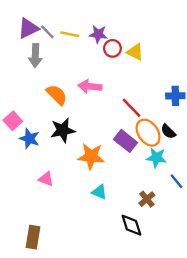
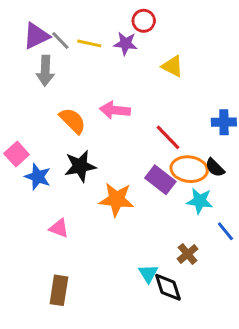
red circle: (112, 48) -> (144, 21), moved
orange ellipse: (148, 133) -> (189, 169), turned -48
cyan triangle: (99, 192) -> (148, 274), moved, turned 35
brown rectangle: (33, 237) -> (59, 290), moved

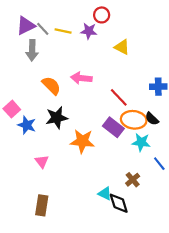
pink triangle: (59, 228) -> (42, 161), turned 32
cyan triangle: (148, 274) -> (105, 194), turned -32

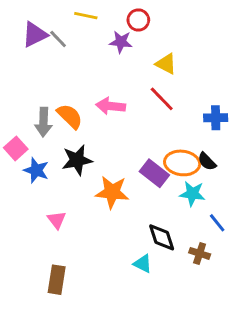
yellow line: (63, 31) -> (86, 16), moved
gray arrow: (32, 50) -> (43, 122), moved
red line: (119, 97) -> (162, 99), moved
brown cross: (133, 180) -> (200, 253), moved, turned -32
black diamond: (119, 203) -> (162, 237), moved

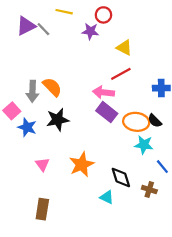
red line: (162, 99) -> (121, 74), turned -75
pink arrow: (111, 106) -> (103, 92), moved
purple rectangle: (154, 173) -> (107, 112), moved
orange star: (112, 192) -> (82, 164), moved, turned -30

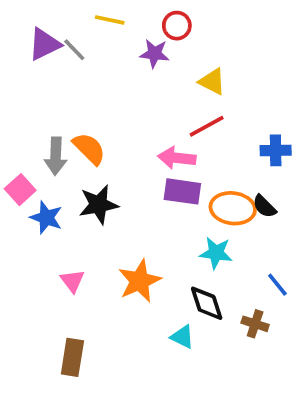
purple rectangle: (107, 112) -> (182, 191), turned -30
cyan star: (144, 145) -> (216, 253), moved

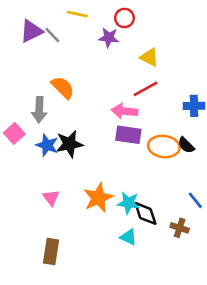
orange semicircle: (89, 149) -> (63, 88), moved
blue star: (46, 218) -> (47, 145), moved
cyan star: (216, 253) -> (128, 203), moved

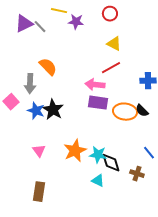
red circle: (124, 18) -> (110, 14), moved
purple star: (109, 38) -> (76, 22), moved
black star: (69, 144) -> (53, 110), turned -30

